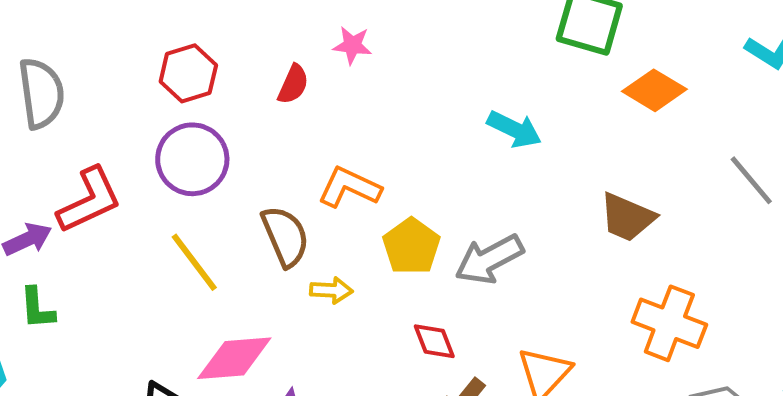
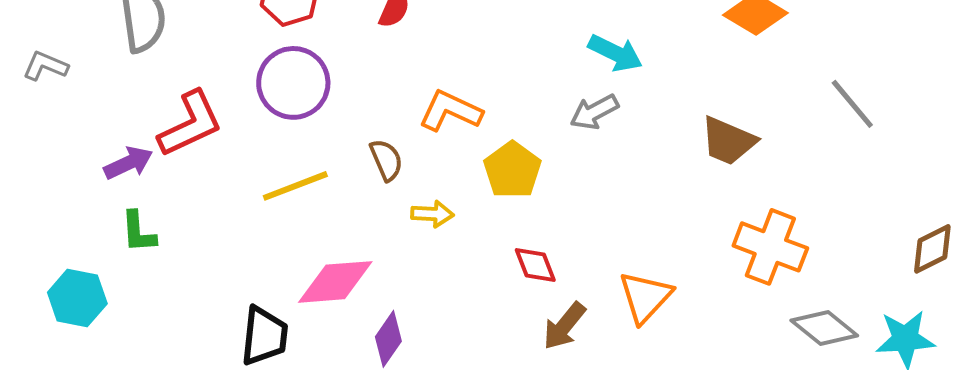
brown semicircle: (285, 236) -> (386, 160), size x0.7
gray arrow: (489, 259) -> (594, 112), moved, size x0.7
yellow line: (194, 262) -> (295, 186), turned -74

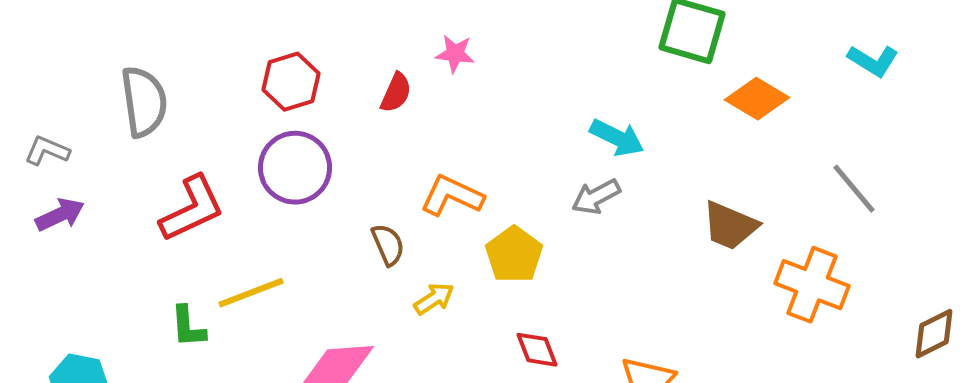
purple arrow: (128, 163) -> (60, 215), moved
yellow line: (295, 186) -> (251, 293), moved
yellow arrow: (432, 214) -> (434, 299), turned -36
green L-shape: (138, 232) -> (188, 327), moved
orange cross: (770, 247) -> (812, 285), moved

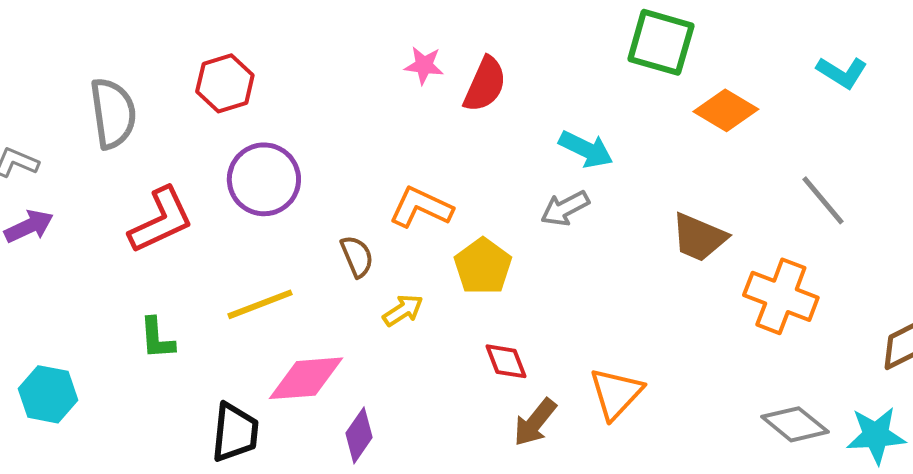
red hexagon: (291, 82) -> (225, 83), moved
red semicircle: (396, 93) -> (485, 84), moved, size x1.4
yellow line: (251, 293) -> (260, 304), moved

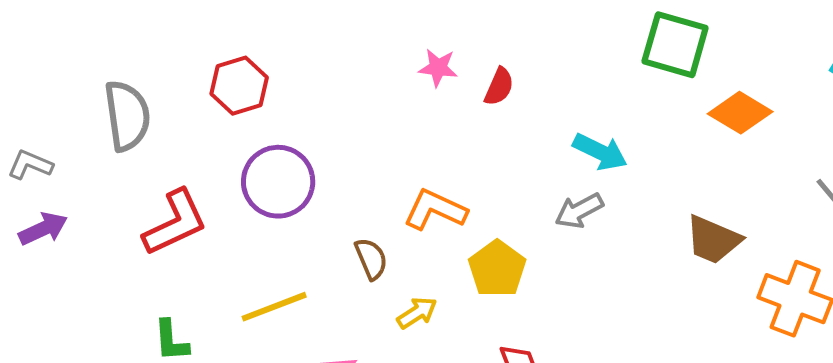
red semicircle: (485, 84) -> (499, 87), size x0.7

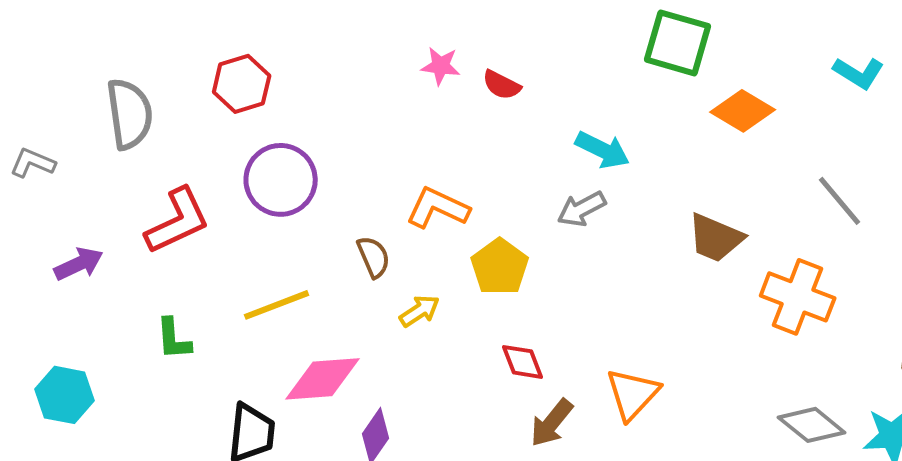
red semicircle: (499, 87) -> (502, 85), turned 93
purple arrow: (43, 229) -> (79, 264), moved

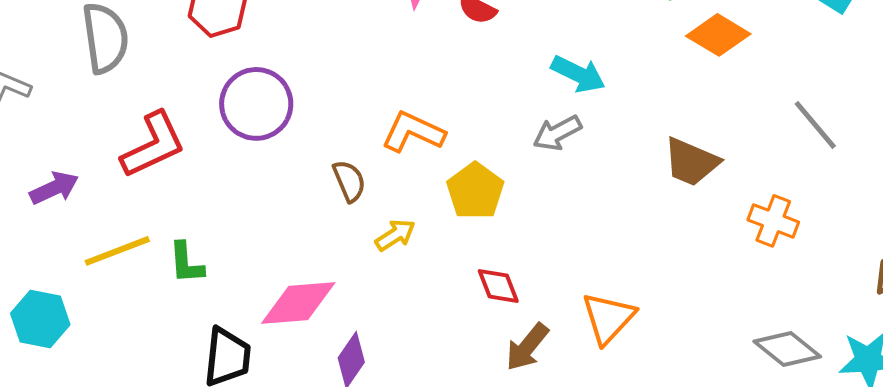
orange cross: (798, 297) -> (773, 221), size x0.7
yellow line: (277, 305) -> (117, 251), moved
green L-shape: (174, 339) -> (186, 263), moved

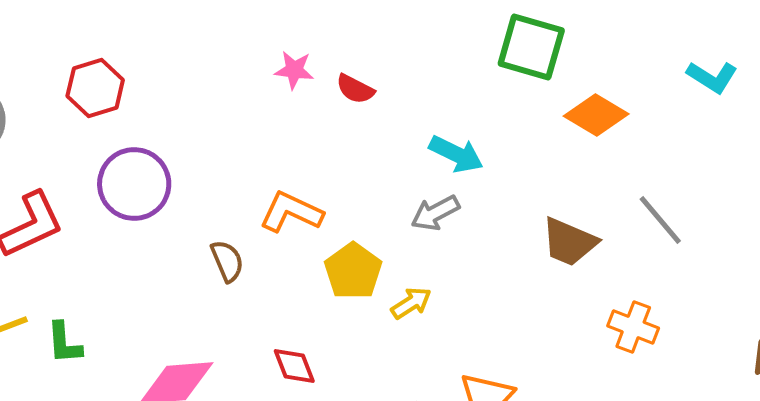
gray line: (815, 125) -> (660, 220), moved
orange cross: (773, 221) -> (633, 327), moved
yellow arrow: (395, 235) -> (411, 303), moved
red diamond: (498, 286) -> (294, 366), moved

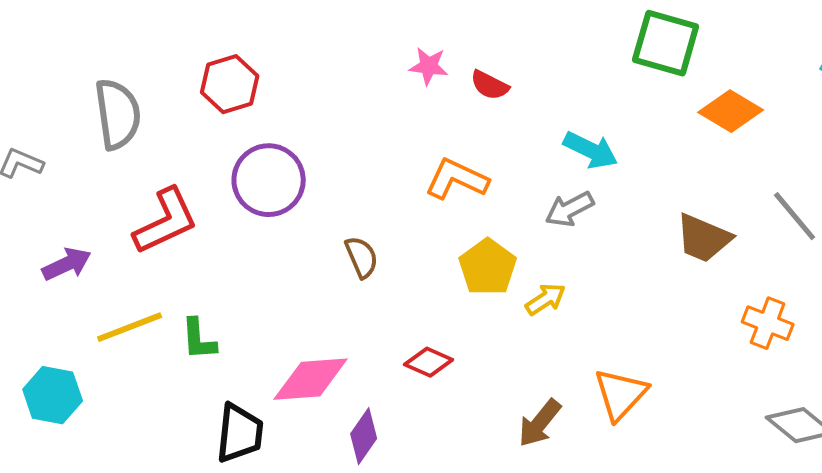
orange L-shape: (291, 212) -> (457, 179), moved
red diamond: (294, 366) -> (429, 362), turned -45

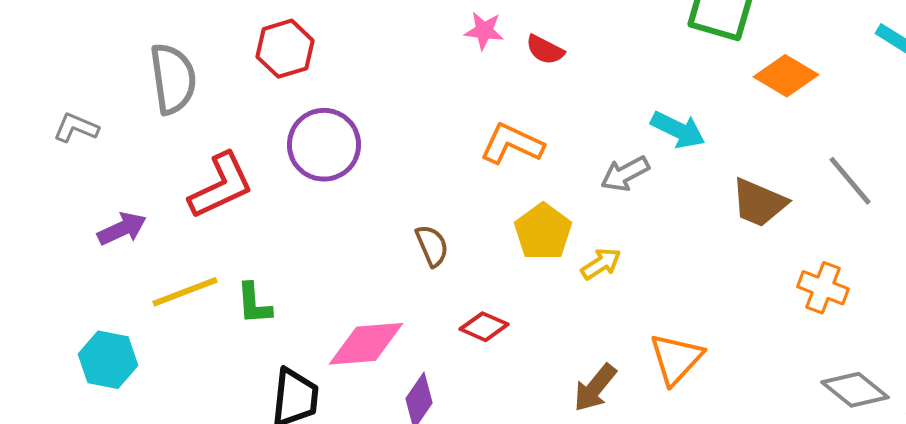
cyan arrow: (591, 150) -> (678, 130), moved
brown semicircle: (362, 257) -> (432, 246), moved

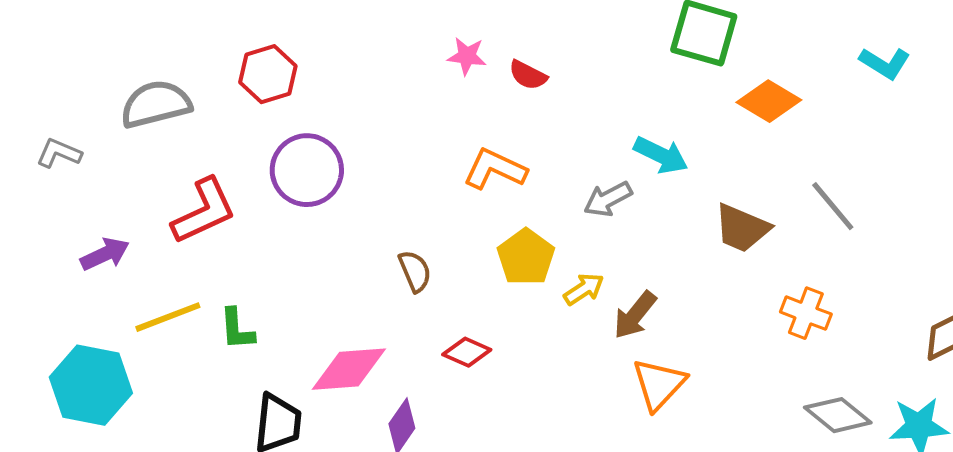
gray semicircle: (173, 79) -> (156, 104), turned -96
cyan hexagon: (108, 360) -> (91, 385), size x1.4
brown arrow: (595, 388) -> (635, 315), moved

